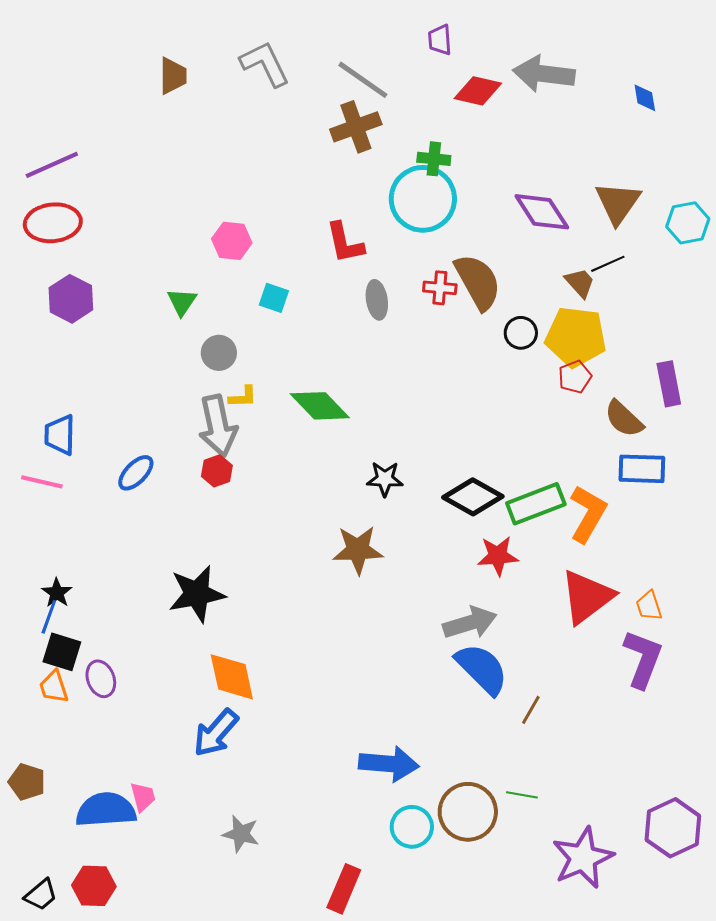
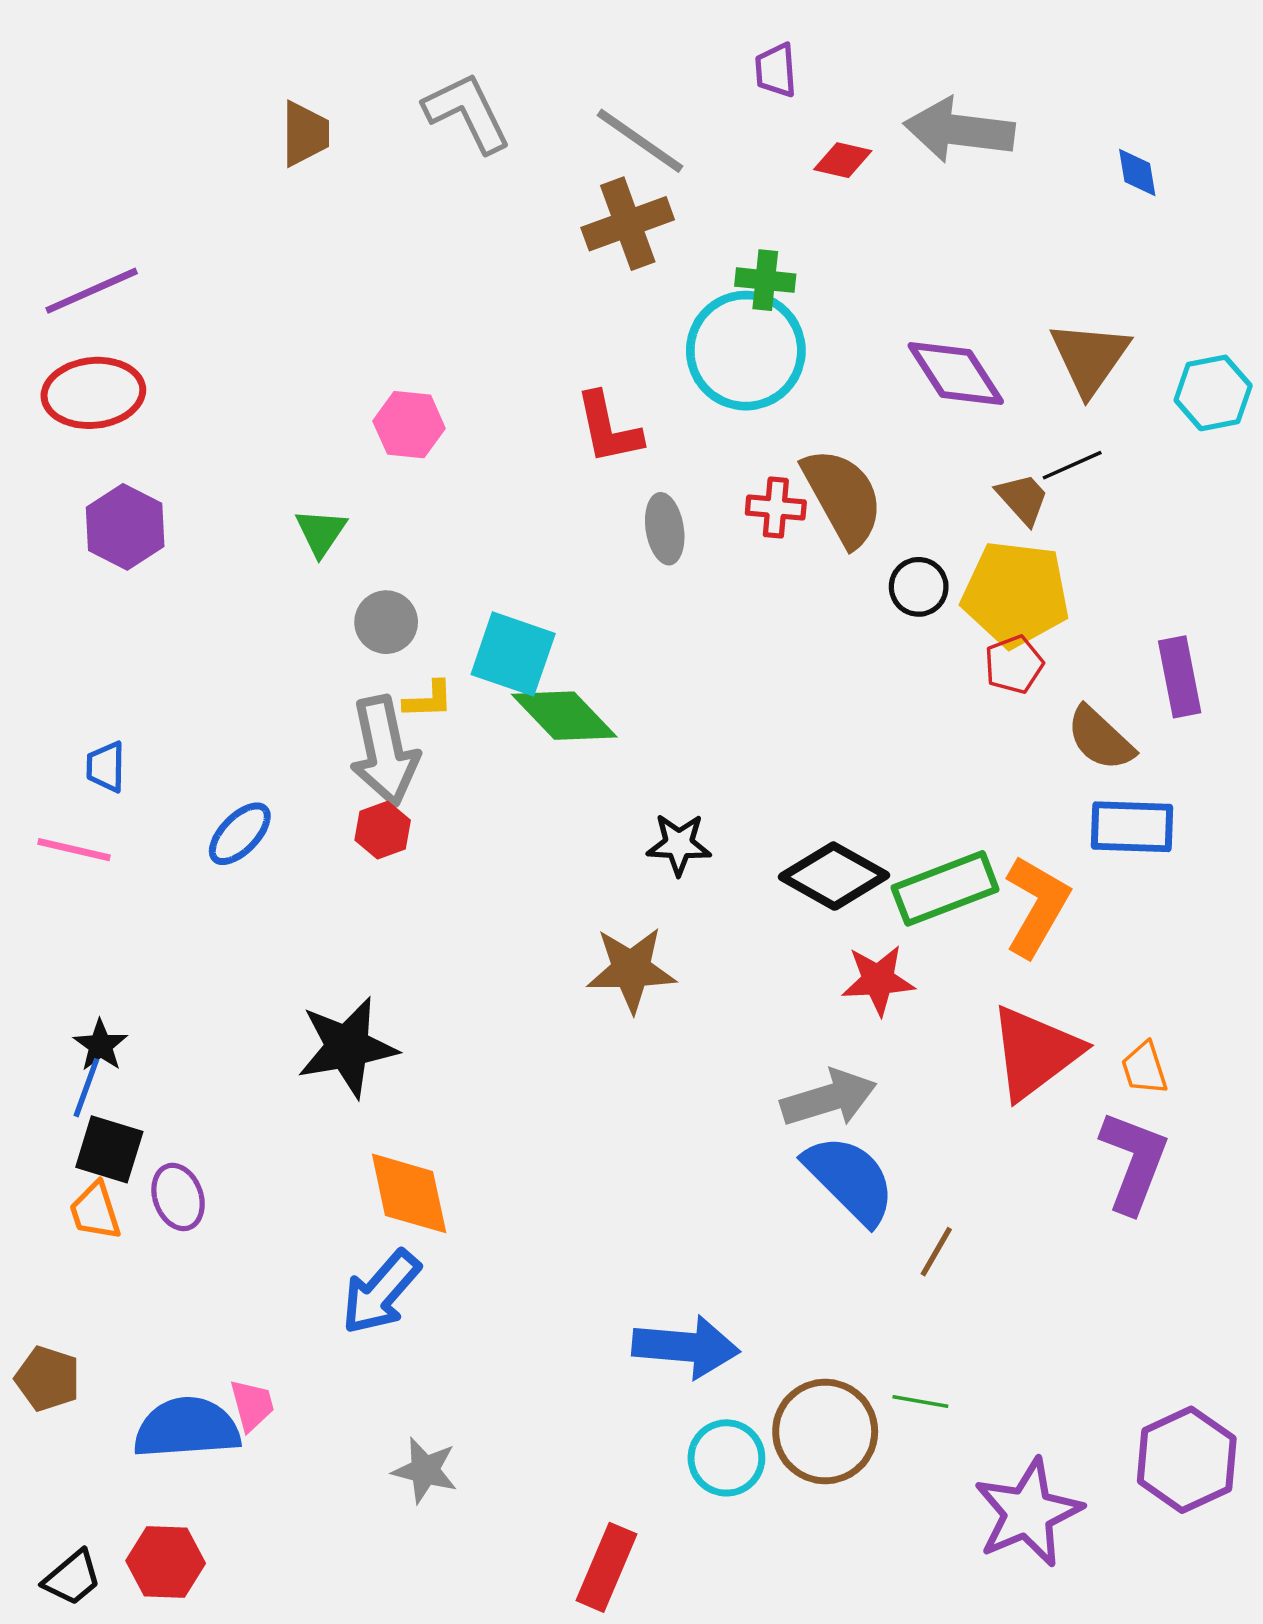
red diamond: (478, 91) -> (843, 160), size x0.7
cyan square: (274, 298) -> (513, 654), moved, size x1.6
blue trapezoid: (60, 435) -> (106, 767), size x0.7

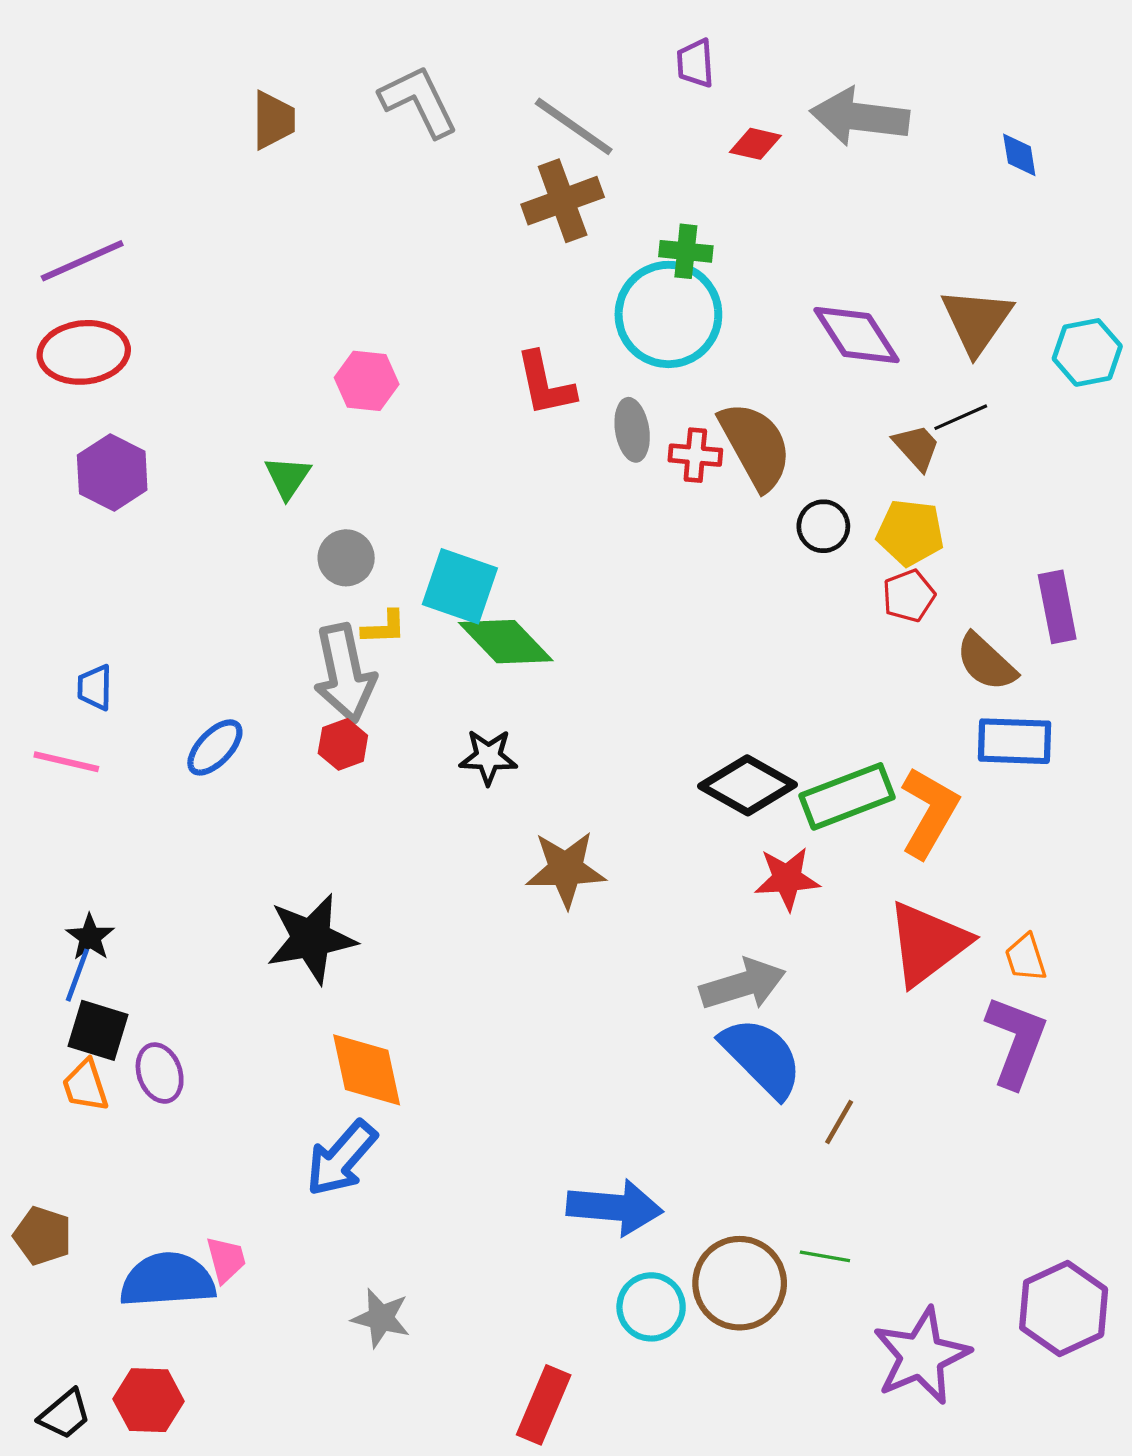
gray ellipse: (665, 529) -> (632, 430), moved
yellow pentagon: (1016, 594) -> (910, 533), size x0.7
black star: (679, 844) -> (488, 757), moved

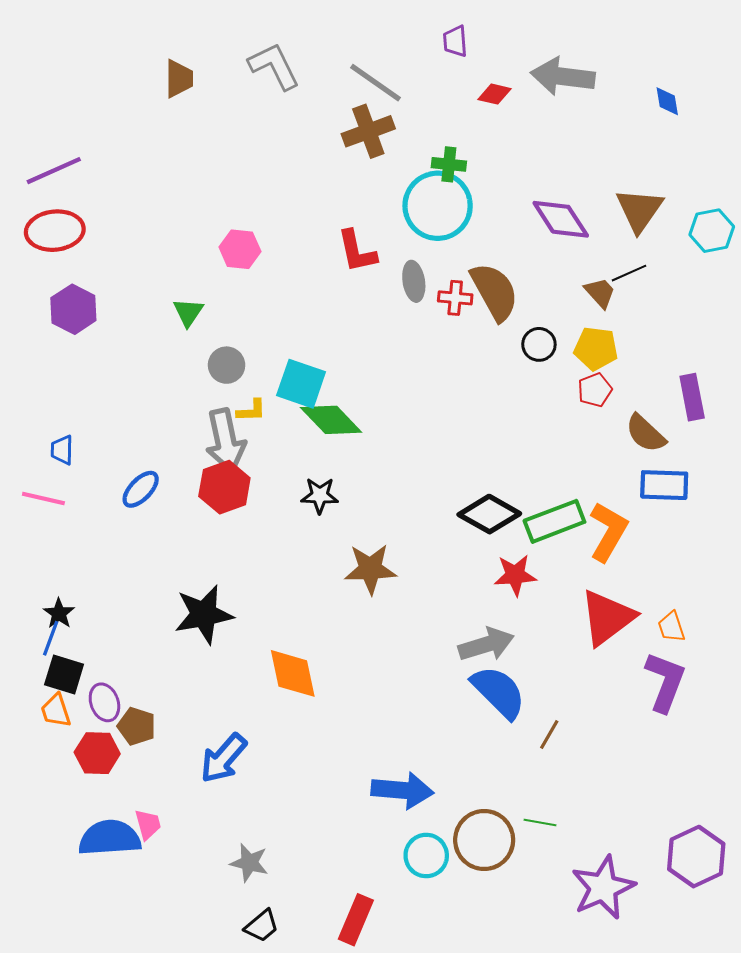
red hexagon: (343, 744) -> (224, 487), size x1.6
orange diamond: (367, 1070) -> (293, 673), moved
brown pentagon: (43, 1236) -> (137, 726), moved
red hexagon: (149, 1400) -> (97, 753), moved
black trapezoid: (65, 1414) -> (262, 926), moved

